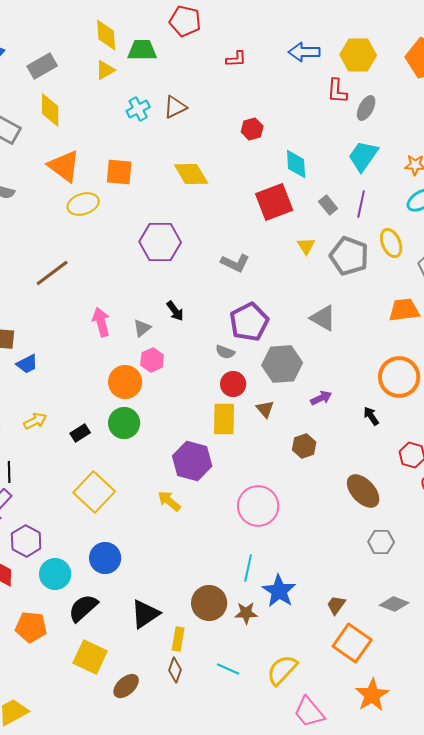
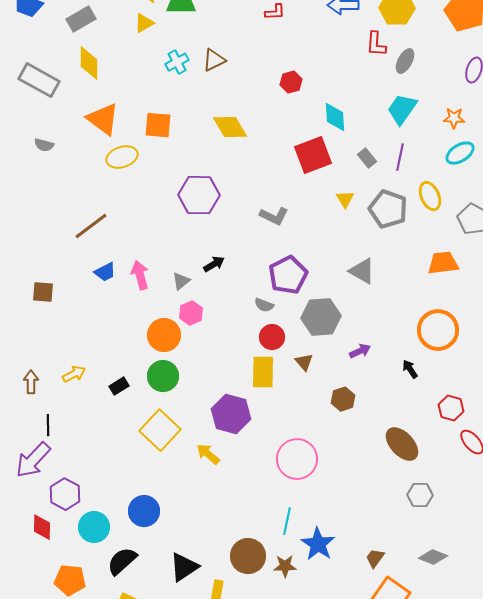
black arrow: (175, 311) -> (214, 264), turned -85
blue trapezoid: (27, 364) -> (105, 272), moved
yellow square: (94, 492) -> (160, 430), moved

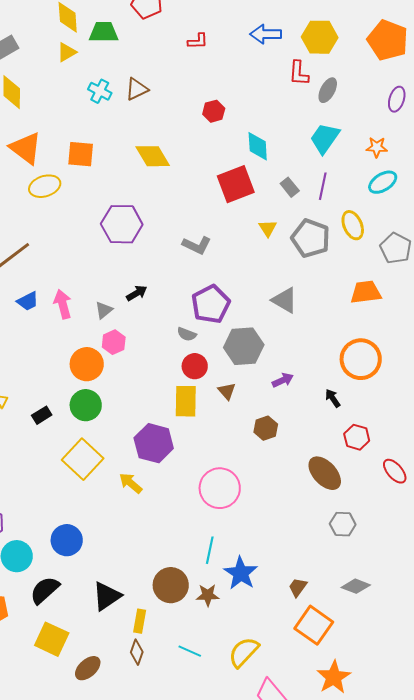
cyan cross: (177, 62) -> (100, 91), turned -35
red hexagon: (451, 408) -> (357, 437), moved

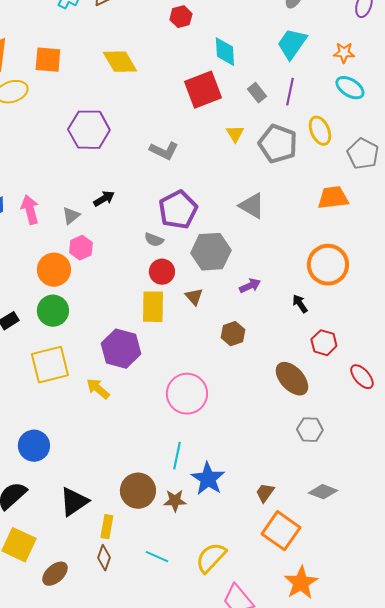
cyan ellipse: (383, 182) -> (350, 88), turned 64
yellow square: (83, 459) -> (50, 365), turned 33

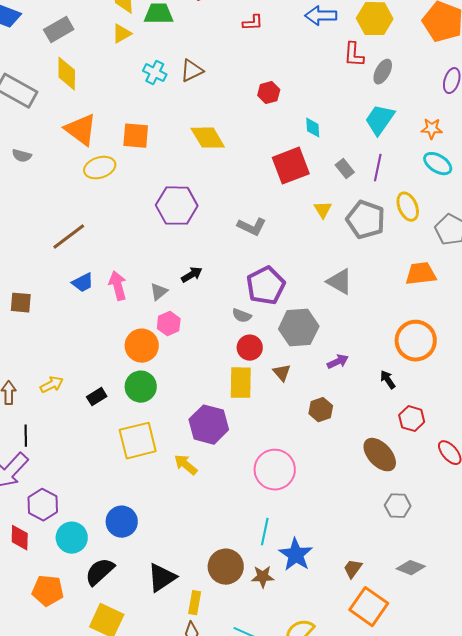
cyan diamond: (225, 52) -> (313, 128), size x0.7

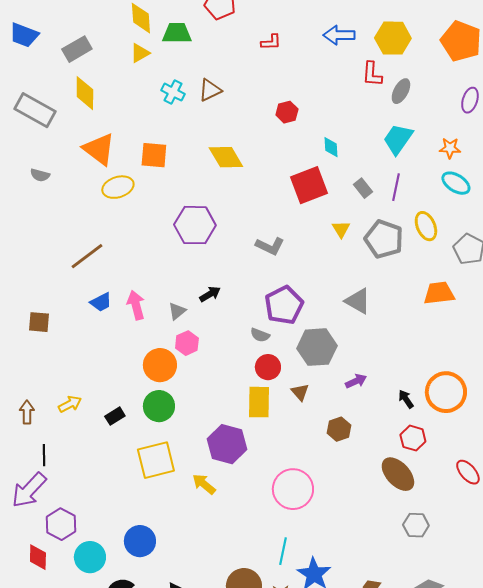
orange circle: (416, 341) -> (446, 392), moved
red hexagon: (412, 419) -> (413, 438), moved

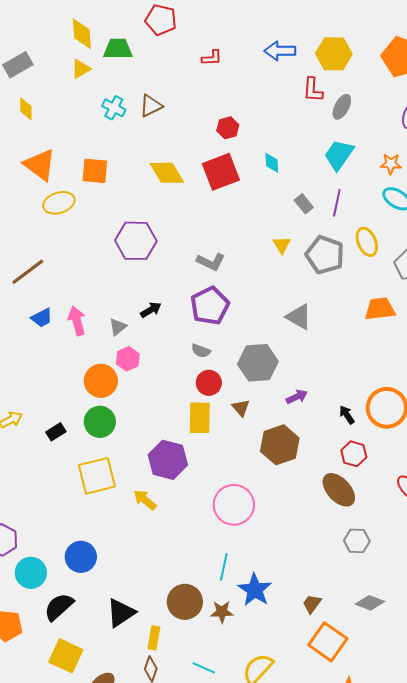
yellow diamond: (85, 93) -> (26, 109), size x0.7
red square: (309, 185) -> (221, 172), moved
purple pentagon: (284, 305) -> (210, 306), moved
brown hexagon: (339, 429) -> (280, 445), size x1.6

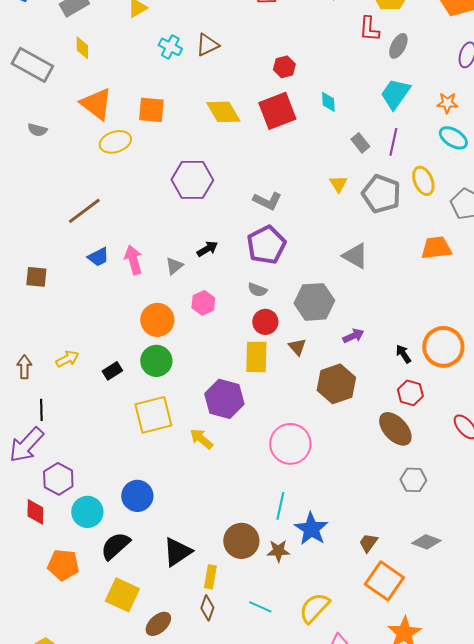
pink hexagon: (128, 359) -> (203, 303), moved

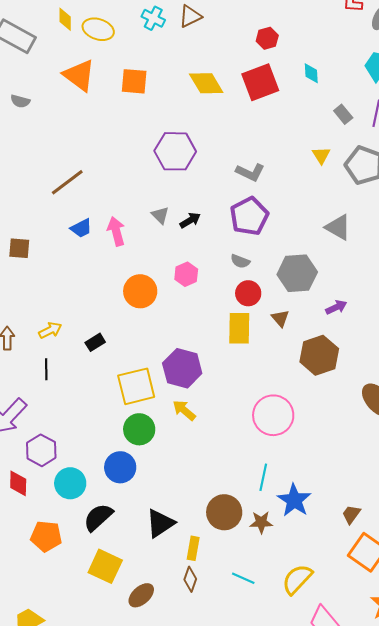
yellow ellipse: (115, 142) -> (98, 29), moved, turned 36
gray triangle: (174, 266) -> (160, 215), moved, turned -36
green circle: (156, 361) -> (139, 429), moved
purple hexagon: (224, 399) -> (182, 368), moved
black line: (41, 410) -> (46, 369), moved

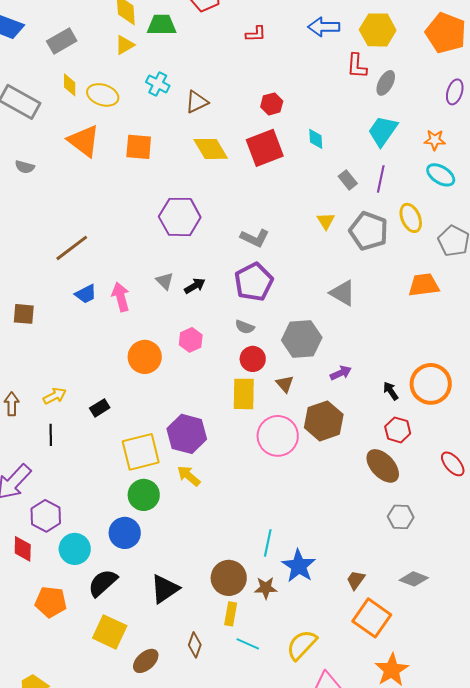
brown triangle: (190, 16) -> (197, 102), moved
pink circle: (273, 415) -> (278, 436), moved
yellow rectangle: (193, 548) -> (231, 614), moved

